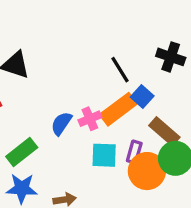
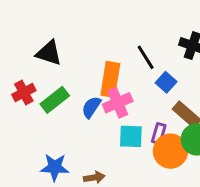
orange rectangle: (118, 109) -> (110, 79), moved, turned -44
pink cross: (90, 119) -> (118, 103), size x1.4
green rectangle: (22, 152) -> (55, 100), moved

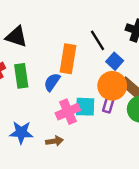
green rectangle: (55, 100) -> (21, 76), turned -60
pink cross: (118, 103) -> (68, 112), moved
orange circle: (170, 151) -> (112, 86), moved

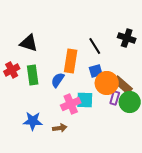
blue square: (115, 61) -> (96, 71), moved, turned 32
purple rectangle: (109, 104) -> (115, 98), moved

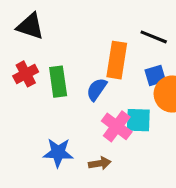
black triangle: (29, 43) -> (30, 26), moved
black line: (95, 46) -> (154, 37), turned -36
pink cross: (71, 104) -> (117, 126), turned -30

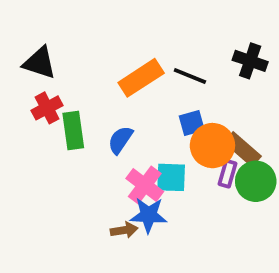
orange rectangle: (117, 60) -> (141, 78), moved, turned 48
red cross: (26, 74) -> (47, 108), moved
blue star: (58, 153) -> (149, 215), moved

